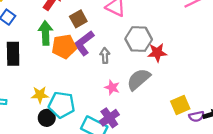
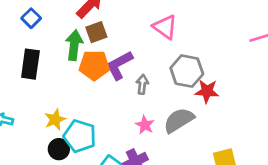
brown square: (78, 19) -> (96, 32), moved
yellow star: (40, 95) -> (55, 120), turned -30

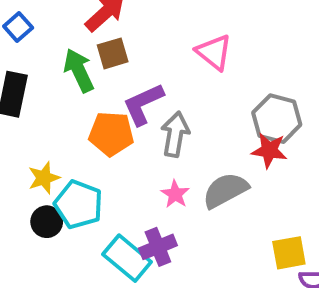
green arrow: (74, 45) -> (79, 70), turned -36
orange pentagon: (94, 65) -> (111, 134), moved
gray hexagon: (187, 71) -> (277, 119), moved
gray arrow: (142, 84) -> (175, 134), size x1.5

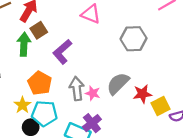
green arrow: (79, 70) -> (24, 44), turned 45
orange pentagon: (111, 134) -> (40, 83), moved, turned -30
gray arrow: (175, 134) -> (77, 89), moved
red star: (269, 150) -> (142, 94), moved

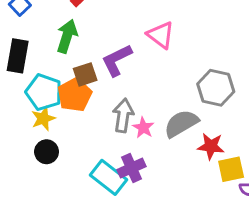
pink triangle: (91, 14) -> (161, 35), moved
brown square: (39, 30) -> (85, 74), moved
gray hexagon: (134, 39) -> (216, 88), moved
cyan pentagon: (44, 113) -> (44, 92), moved

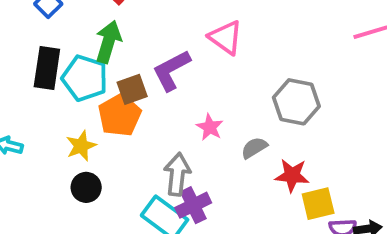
cyan pentagon: (44, 92) -> (85, 78), moved
gray arrow: (123, 116) -> (177, 174), moved
gray semicircle: (181, 123) -> (254, 148), size x0.6
pink star: (143, 128) -> (210, 127), moved

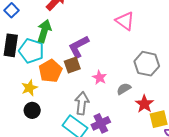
pink triangle: (226, 37) -> (125, 21), moved
brown square: (132, 89) -> (72, 65), moved
red star: (292, 175) -> (144, 104), turned 30
purple cross: (193, 205) -> (101, 123), moved

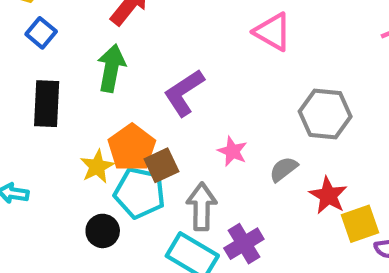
cyan pentagon: (31, 51) -> (140, 193), moved
brown square: (72, 65) -> (161, 165), moved
yellow star: (29, 88) -> (97, 167), moved

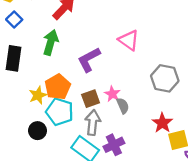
pink triangle: (273, 32) -> (129, 40), moved
brown square: (161, 165) -> (91, 99), moved
gray semicircle: (284, 169) -> (123, 106), moved, turned 98

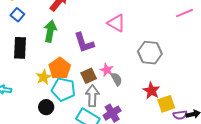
purple L-shape: (89, 59) -> (84, 43), turned -75

